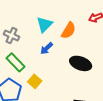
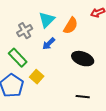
gray cross: (12, 35) -> (25, 31), moved, turned 35

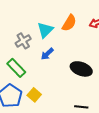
orange semicircle: (71, 26) -> (69, 23), moved
yellow square: (37, 77) -> (34, 95), moved

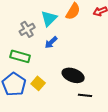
green rectangle: (16, 68) -> (20, 56), turned -30
black ellipse: (81, 69) -> (73, 75), moved

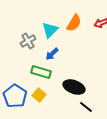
green rectangle: (20, 56) -> (41, 72), moved
black line: (85, 95) -> (86, 107), turned 32

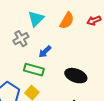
cyan triangle: (50, 30) -> (36, 19), moved
black ellipse: (74, 87) -> (76, 76), moved

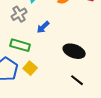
green rectangle: (34, 70) -> (20, 45), moved

